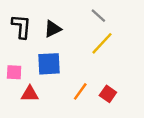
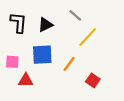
gray line: (98, 16) -> (75, 15), moved
orange line: (80, 91) -> (69, 64), moved

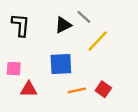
black triangle: (45, 25) -> (63, 25), moved
blue square: (42, 55) -> (61, 64), moved
orange line: (69, 64) -> (77, 90), moved, turned 42

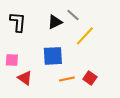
red triangle: (29, 89) -> (25, 78), turned 35

